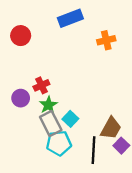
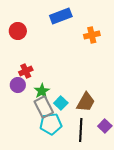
red cross: (41, 85) -> (26, 71), moved
brown trapezoid: (111, 128) -> (86, 102), moved

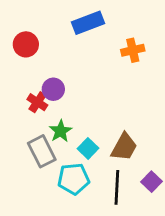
red cross: (26, 71) -> (37, 102), turned -32
purple circle: (18, 85) -> (53, 89), moved
gray rectangle: (44, 107) -> (42, 151), moved

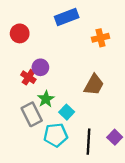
brown trapezoid: (124, 147) -> (94, 85), moved

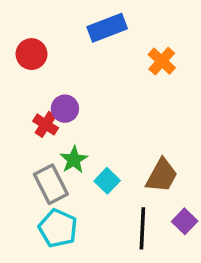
orange cross: (101, 38) -> (162, 61), turned -35
brown trapezoid: (94, 85) -> (162, 175), moved
cyan pentagon: (56, 135) -> (58, 228), moved, turned 30

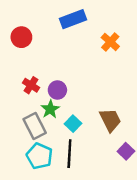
purple circle: (65, 109) -> (57, 90), moved
brown trapezoid: (162, 175) -> (110, 120), turned -55
black line: (142, 228) -> (69, 154), moved

